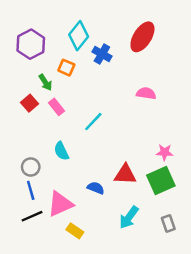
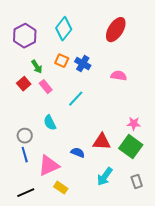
blue cross: (102, 54) -> (83, 64), moved
orange square: (66, 68) -> (62, 61), moved
green square: (161, 181) -> (131, 147), turned -30
black line: (32, 216) -> (26, 193), moved

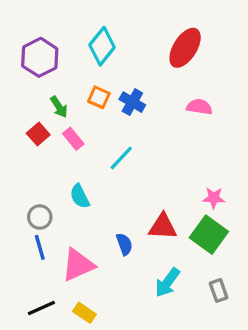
pink semicircle: (119, 76) -> (199, 107), moved
blue semicircle: (78, 153) -> (124, 244), turned 48
yellow rectangle: (61, 188) -> (84, 313), moved

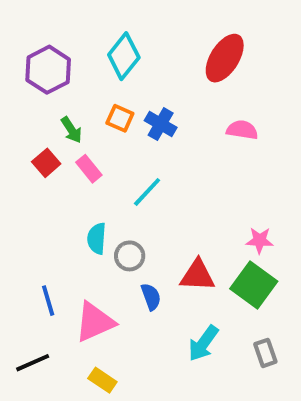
cyan semicircle: (80, 196) -> (97, 238), turned 30
gray circle: (40, 217) -> (130, 256), moved
black line: (41, 308) -> (33, 363), moved

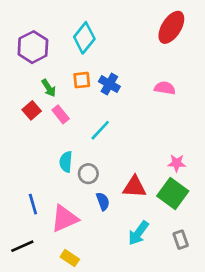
red ellipse: (225, 58) -> (171, 27), moved
orange square: (120, 118) -> (82, 80), turned -30

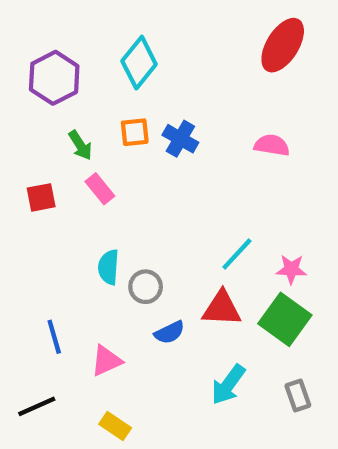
red square: (32, 110) -> (41, 197), moved, turned 30
cyan line: (100, 130) -> (237, 254), moved
blue semicircle: (103, 201) -> (170, 332), turned 84
pink triangle: (65, 219) -> (106, 361), size x0.7

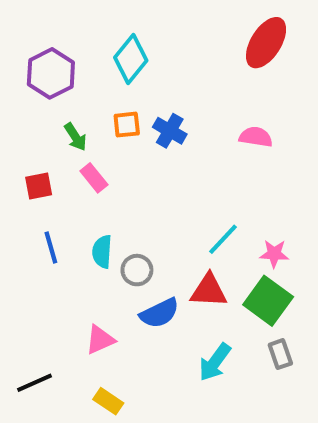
blue semicircle: (170, 332) -> (159, 313), size x1.4
blue line: (54, 337) -> (51, 248), moved
gray rectangle: (298, 396) -> (280, 354), moved

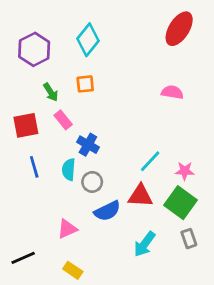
blue cross: (170, 131) -> (88, 145), moved
red square: (39, 186) -> (26, 125), size x1.4

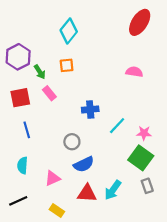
purple hexagon: (34, 49) -> (18, 57), moved
blue cross: (88, 145) -> (90, 109), moved, turned -35
cyan semicircle: (69, 170) -> (22, 165), moved
red triangle: (140, 196) -> (87, 193), moved

